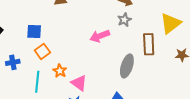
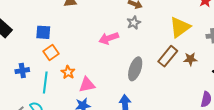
brown rectangle: (149, 44) -> (168, 56), moved, turned 40
blue cross: (13, 62) -> (22, 71), moved
pink triangle: (79, 83) -> (87, 85), turned -48

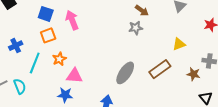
yellow triangle: (180, 27) -> (179, 44), size x0.6
pink arrow: (109, 38) -> (72, 20), moved, turned 72
brown star: (190, 59) -> (194, 74), moved
blue cross: (22, 71) -> (16, 46), turned -32

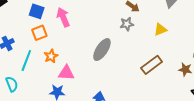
yellow triangle: (179, 44) -> (160, 30), moved
gray ellipse: (125, 73) -> (102, 50), moved

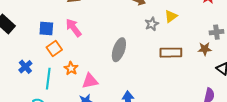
gray star: (127, 24) -> (152, 24), moved
brown rectangle: (152, 65) -> (171, 53), turned 50

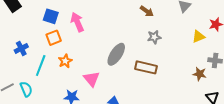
yellow triangle: (171, 16) -> (198, 37), moved
brown rectangle: (171, 53) -> (146, 67), moved
pink triangle: (90, 81) -> (92, 79), moved, turned 48

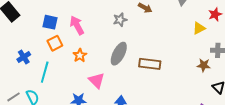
gray star: (154, 37) -> (120, 20), moved
orange star: (65, 61) -> (80, 55), moved

